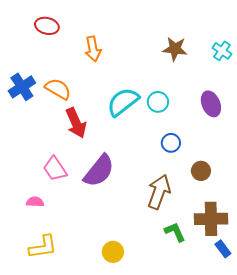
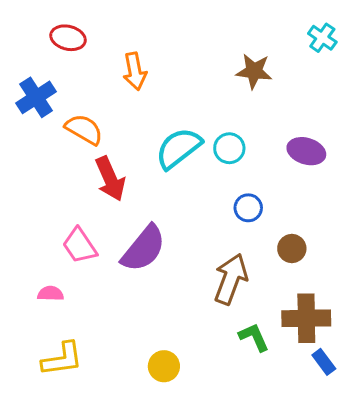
cyan cross: (222, 51) -> (322, 38), moved
blue cross: (22, 87) -> (36, 97), moved
purple ellipse: (211, 104) -> (306, 151), turned -50

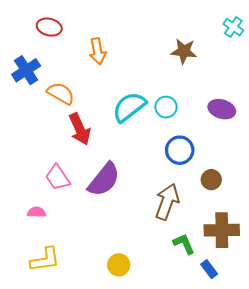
blue circle: (248, 208) -> (180, 150), size x1.4
blue rectangle: (324, 362) -> (209, 269), moved

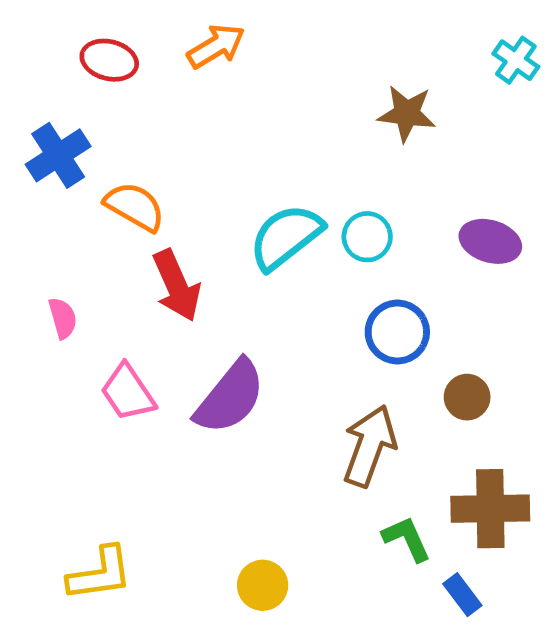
orange arrow: (98, 51) -> (216, 46), moved, turned -110
pink semicircle: (37, 212) -> (63, 318), moved, turned 72

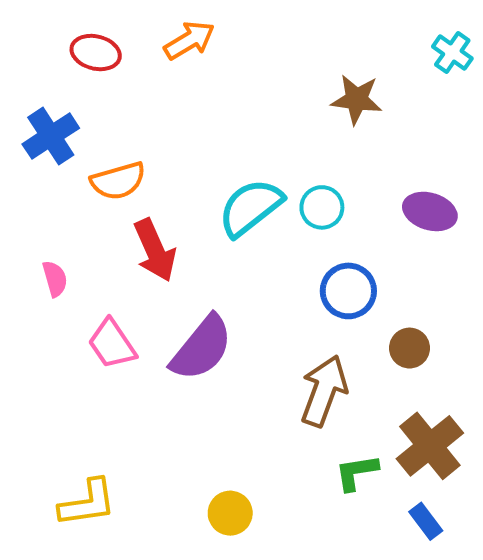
orange semicircle: (135, 207) -> (118, 181), turned 134
brown cross: (490, 509) -> (430, 446), turned -38
green L-shape: (407, 539) -> (357, 472), turned -75
blue rectangle: (462, 595) -> (426, 521), moved

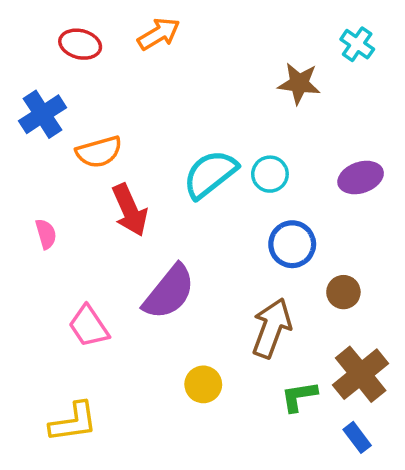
cyan cross: (452, 53) -> (357, 44), moved
purple ellipse: (430, 211) -> (361, 178), turned -36
pink trapezoid: (112, 344) -> (89, 326), moved
yellow circle: (230, 513) -> (203, 384), moved

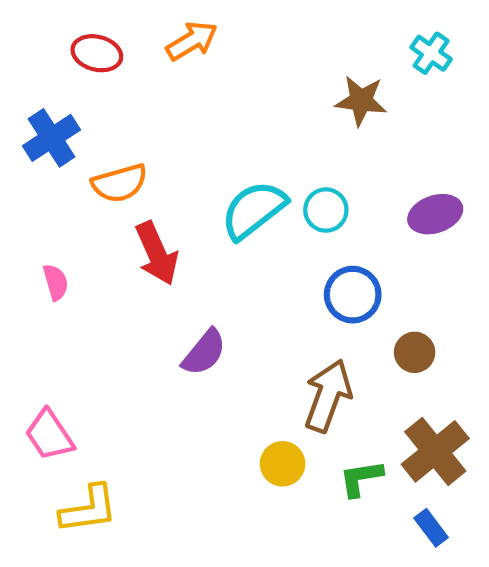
purple semicircle: (169, 292) -> (204, 352), size x0.7
pink trapezoid: (89, 326) -> (49, 435), moved
yellow circle: (203, 384) -> (283, 464), moved

